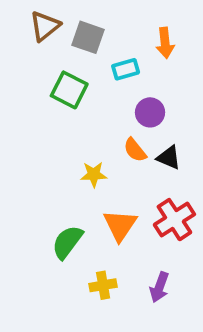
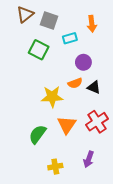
orange semicircle: (135, 150) -> (75, 83), turned -72
yellow star: (94, 174) -> (52, 97), size x1.5
yellow cross: (103, 285) -> (55, 167), moved

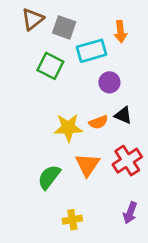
cyan rectangle: (70, 38) -> (92, 51), size x1.5
orange semicircle: (75, 83) -> (98, 122), moved
purple arrow: (89, 159) -> (130, 213), moved

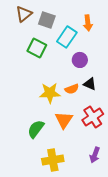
cyan rectangle: (92, 51) -> (67, 37), turned -40
yellow cross: (72, 220) -> (53, 160), size x1.5

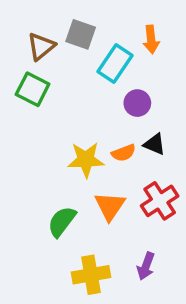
brown triangle: (24, 14) -> (41, 46), moved
green square: (37, 48) -> (33, 89), moved
purple arrow: (95, 155) -> (146, 266), moved

